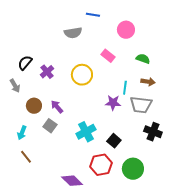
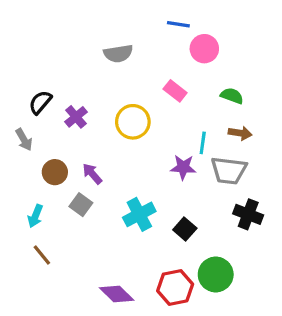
blue line: (93, 15) -> (178, 24), moved
red hexagon: (101, 165) -> (175, 287), moved

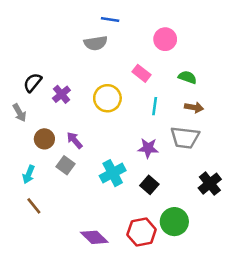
blue line: (178, 24) -> (110, 19), moved
cyan line: (203, 143) -> (155, 106), moved
purple star: (183, 167) -> (148, 148), moved
black cross: (248, 214) -> (210, 184), moved, turned 30

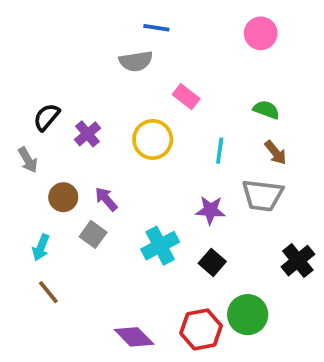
pink circle: (165, 39) -> (261, 33), moved
pink rectangle: (142, 73) -> (186, 97), moved
brown arrow: (194, 107) -> (276, 153), turned 42

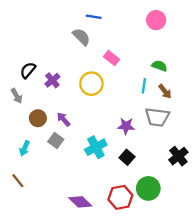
gray semicircle: (136, 61) -> (81, 37), turned -126
cyan line: (220, 151) -> (144, 86), moved
brown line: (48, 292) -> (18, 181), moved

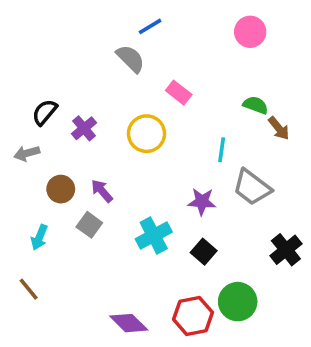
blue line: (94, 17) -> (150, 26), turned -40
cyan line: (144, 86) -> (222, 150), moved
brown arrow: (165, 91) -> (279, 128), moved
gray arrow: (17, 96) -> (27, 153), turned 104
gray trapezoid: (157, 117) -> (252, 187), turned 30

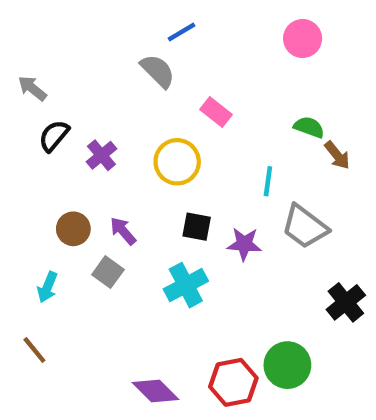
gray arrow: (27, 153) -> (32, 88), moved, turned 55
black square: (204, 252) -> (197, 227), moved, turned -30

